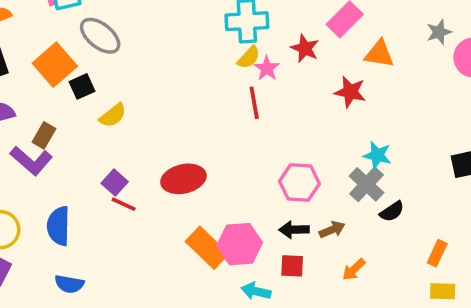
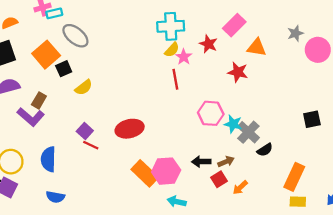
cyan star: (377, 155) -> (233, 124), moved
pink hexagon: (299, 183) -> (211, 113), moved
orange rectangle: (437, 253) -> (294, 177), size x1.6
red square: (292, 266) -> (219, 179), moved, turned -35

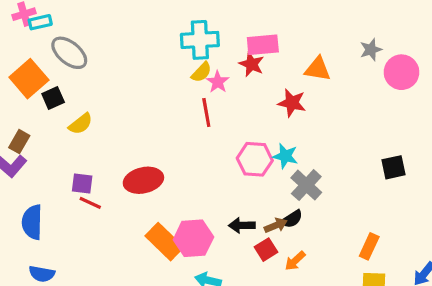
pink rectangle: (234, 25) -> (263, 45), moved, turned 40
cyan star: (233, 124) -> (285, 156), moved
purple square: (85, 131) -> (82, 183), turned -35
black semicircle: (265, 150) -> (292, 219), moved
orange rectangle: (294, 177) -> (369, 246), size x0.7

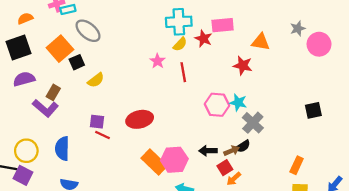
red star: (251, 64) -> (204, 39), moved
pink star: (218, 82) -> (158, 61), moved
orange arrow: (295, 261) -> (234, 179), moved

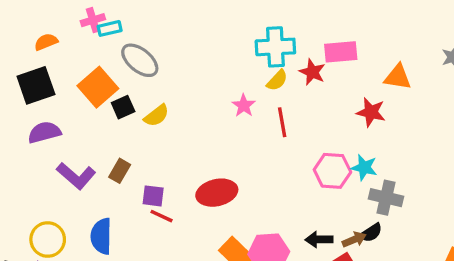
yellow semicircle: (96, 80) -> (157, 116), moved
brown rectangle: (53, 92) -> (120, 171), moved
gray cross: (253, 123) -> (386, 198), turned -30

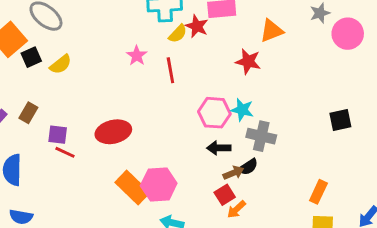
orange triangle: (398, 77) -> (272, 31), turned -30
yellow semicircle: (277, 80) -> (178, 34), moved
black arrow: (319, 240) -> (219, 148), moved

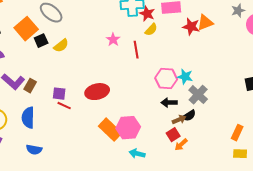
red star: (197, 26) -> (147, 14), moved
yellow semicircle: (178, 34) -> (151, 30), moved
red star: (248, 61) -> (191, 27), moved
brown rectangle: (28, 113) -> (30, 86), moved
gray cross: (261, 136) -> (198, 95), turned 30

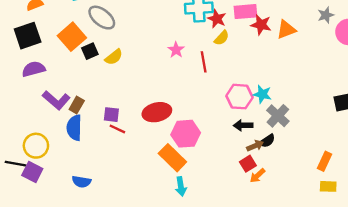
red star: (191, 27) -> (261, 25), moved
blue semicircle: (28, 118) -> (74, 128), moved
pink hexagon: (128, 128) -> (186, 134), moved
cyan arrow: (137, 154) -> (181, 186), moved, turned -112

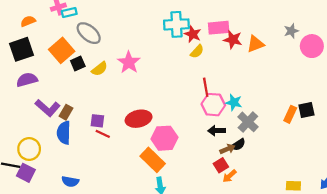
pink star: (176, 50) -> (129, 62), moved, size x1.5
red line: (204, 62) -> (206, 87), moved
orange rectangle: (325, 161) -> (290, 114), moved

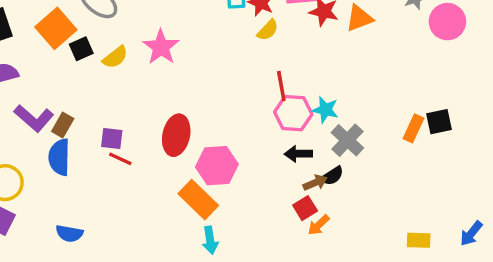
red ellipse: (139, 119) -> (176, 135), turned -65

